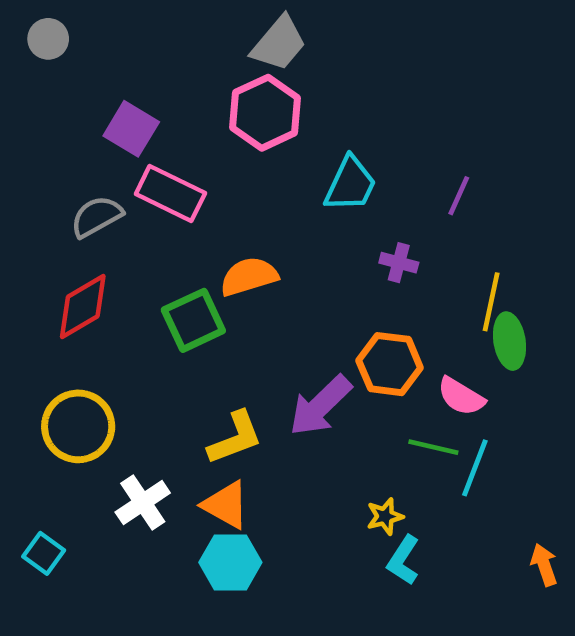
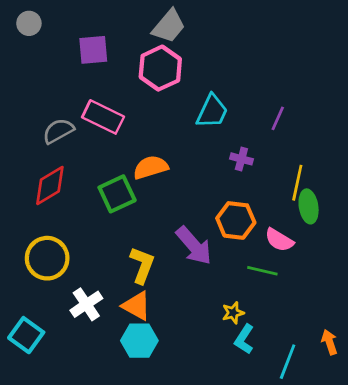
purple square: (131, 129) -> (93, 50), moved, turned -36
purple arrow: (320, 406) -> (194, 246), turned -87
yellow L-shape: (235, 438) -> (142, 265), turned -48
cyan line: (475, 468) -> (288, 362), moved
cyan square: (44, 553) -> (26, 335), size x1.4

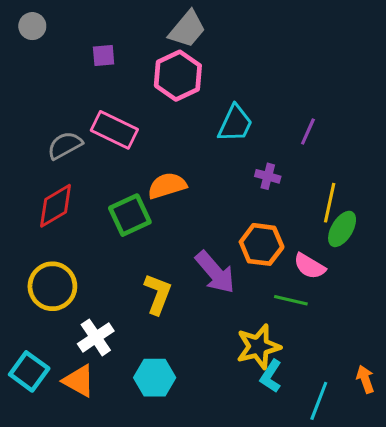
purple square: (93, 50) -> (104, 56), size x0.7
green ellipse: (309, 206) -> (342, 229), turned 40
orange triangle: (137, 306) -> (79, 381), moved
yellow star: (233, 313) -> (258, 347), size x1.8

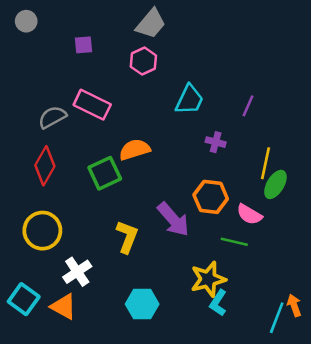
pink hexagon: (178, 76) -> (143, 61), size x0.7
red diamond: (56, 206) -> (45, 166), turned -30
cyan hexagon: (155, 378) -> (142, 304), moved
cyan line: (319, 401) -> (277, 318), moved

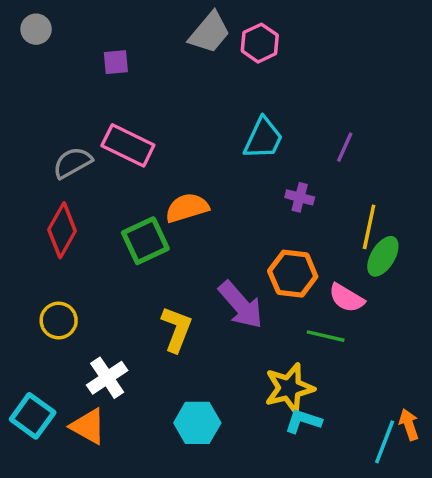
pink hexagon: (143, 61) -> (260, 43), moved
yellow circle: (42, 231) -> (59, 320), size x0.7
cyan L-shape: (218, 303) -> (303, 421), turned 75

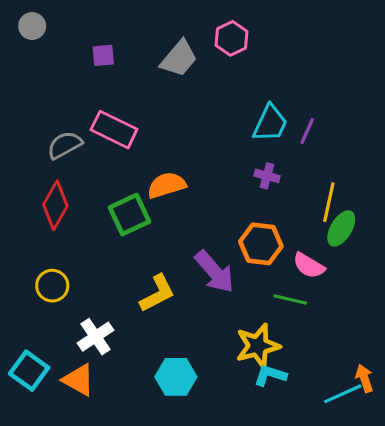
gray trapezoid: (209, 33) -> (179, 58), moved
cyan trapezoid: (263, 138) -> (270, 123), moved
yellow L-shape: (177, 329) -> (157, 293), turned 42
cyan line: (385, 442) -> (343, 394), turned 45

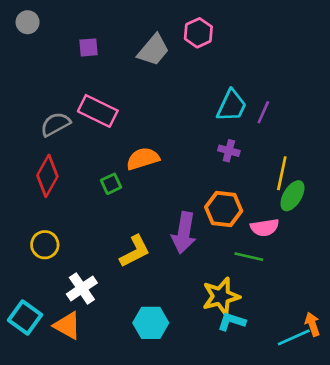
green square: (130, 215) -> (111, 184), size x0.6
pink semicircle: (309, 266) -> (265, 228), turned -40
purple arrow: (215, 272) -> (184, 233), turned 51

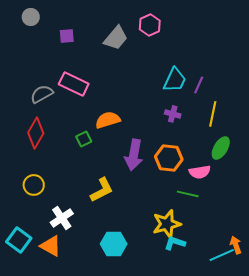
gray circle: (28, 22) -> (31, 17), moved
yellow line: (282, 173) -> (213, 114), moved
purple arrow: (184, 233) -> (134, 155), moved

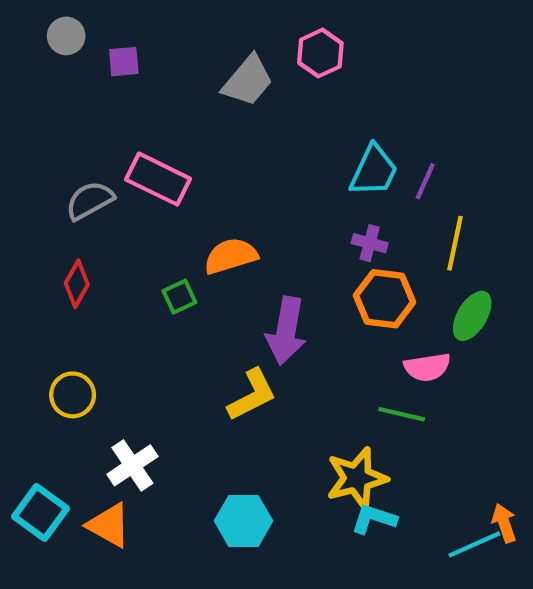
purple square: (67, 36) -> (124, 62), moved
red diamond: (36, 133) -> (77, 284), size x0.7
orange hexagon: (169, 158) -> (385, 299), moved
yellow L-shape: (102, 190) -> (252, 395), moved

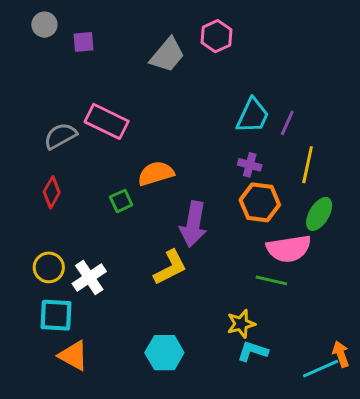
pink semicircle: (427, 367) -> (289, 249), size x1.4
white cross: (132, 465) -> (89, 278), moved
yellow star: (357, 478) -> (241, 324), size x0.7
cyan square: (41, 512) -> (56, 315), moved, turned -33

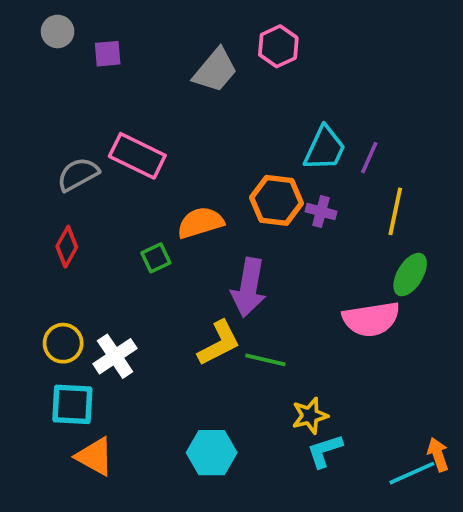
orange hexagon: (260, 202) -> (276, 200), moved
green line: (271, 280) -> (265, 360), moved
cyan L-shape: (253, 351) -> (325, 451), turned -36

